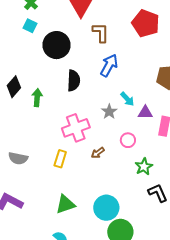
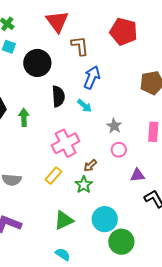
cyan arrow: (127, 99) -> (85, 106), moved
gray star: (109, 112) -> (114, 126), moved
purple triangle: (145, 113) -> (138, 175), moved
yellow rectangle: (60, 159) -> (53, 176), turned 30
green star: (144, 167) -> (84, 185), moved

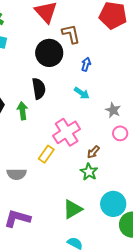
black circle: (37, 63) -> (49, 53), moved
blue arrow: (92, 77) -> (86, 64), size x0.6
black semicircle: (58, 96) -> (39, 89), moved
yellow rectangle: (53, 176) -> (46, 154), moved

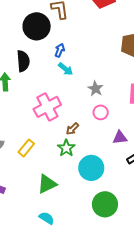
blue arrow: (86, 64) -> (60, 50), moved
yellow rectangle: (46, 154) -> (26, 148), moved
cyan circle: (113, 204) -> (91, 168), moved

